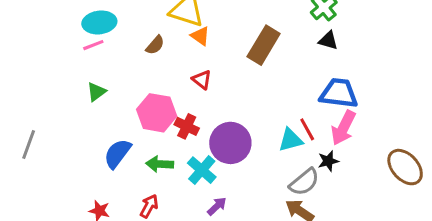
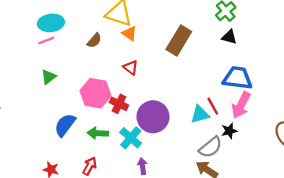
purple arrow: (217, 206) -> (142, 166), turned -56

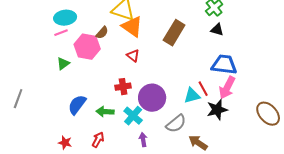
orange triangle: (130, 33) -> (132, 27), size x1.6
pink hexagon: (95, 93) -> (87, 47), moved
red cross: (119, 104) -> (123, 87), turned -35
black star: (229, 131) -> (217, 110), size x1.5
gray semicircle: (210, 147) -> (176, 124), moved

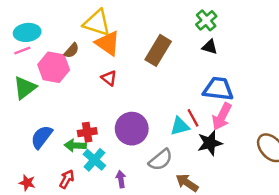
green triangle: (63, 64) -> (25, 88), size x1.5
red cross: (123, 87) -> (87, 132), moved
cyan cross: (133, 116) -> (94, 160), moved

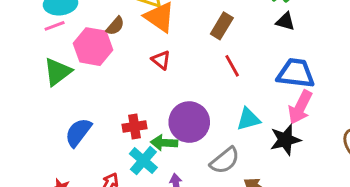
brown rectangle: (158, 50) -> (222, 26), size x0.7
red line: (193, 118) -> (232, 66), moved
green arrow: (75, 145) -> (164, 143), moved

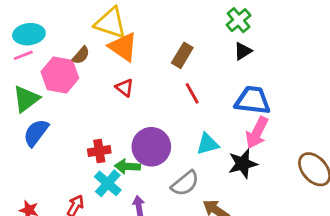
black triangle: (285, 21) -> (243, 51), turned -48
blue semicircle: (78, 132) -> (36, 133), moved

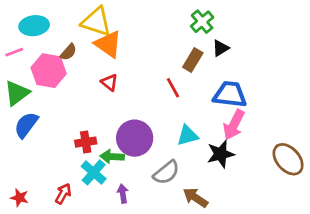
green cross: (239, 20) -> (202, 22), moved
cyan ellipse: (29, 34) -> (34, 26), moved
brown rectangle: (182, 55) -> (193, 60), moved

